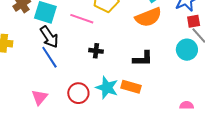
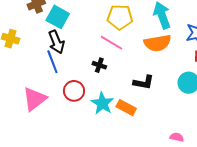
pink line: (82, 19) -> (111, 43), moved
red circle: (78, 93) -> (74, 91), moved
pink triangle: (40, 97) -> (35, 99), size x1.5

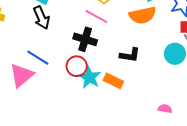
blue line: (52, 62) -> (38, 58), moved, turned -35
black cross: (99, 65) -> (85, 39), size x1.6
red circle: (74, 91) -> (77, 66), moved

